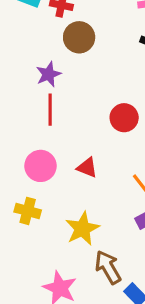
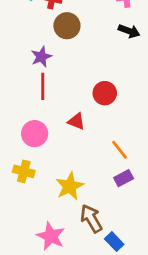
red triangle: (87, 168) -> (76, 121), moved

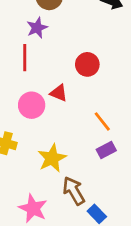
purple star: (41, 57) -> (37, 28), moved
pink circle: (35, 134) -> (32, 105), moved

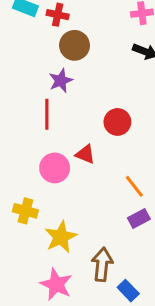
yellow star: (52, 158) -> (61, 237), moved
brown arrow: (74, 191) -> (102, 265), turned 36

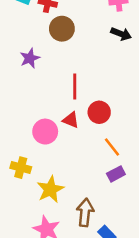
purple star: (61, 81) -> (30, 58), moved
red line: (47, 114) -> (75, 87), moved
red circle: (117, 122) -> (99, 112), moved

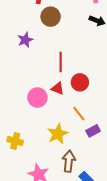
orange line: (112, 147) -> (79, 114), moved
yellow cross: (21, 168) -> (15, 141), moved
yellow star: (50, 189) -> (58, 134), moved

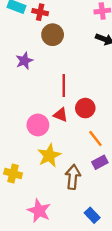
orange line: (79, 114) -> (95, 139), moved
yellow star: (58, 134) -> (49, 155), moved
brown arrow: (69, 161) -> (73, 177), moved

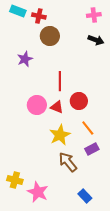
pink circle: (38, 125) -> (37, 105), moved
yellow star: (49, 155) -> (60, 135), moved
yellow cross: (13, 173) -> (15, 180), moved
brown arrow: (73, 177) -> (68, 162), turned -45

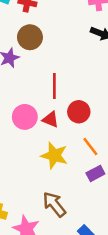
brown circle: (50, 36) -> (30, 37), moved
yellow star: (60, 135) -> (54, 155), turned -30
brown arrow: (68, 162) -> (54, 204), moved

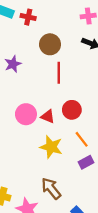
brown circle: (30, 37) -> (50, 44), moved
red line: (54, 86) -> (59, 73), moved

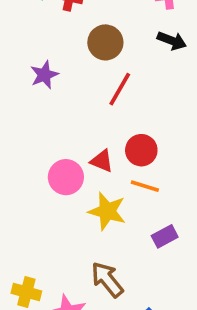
red line: (59, 73) -> (120, 89), turned 30
pink circle: (26, 114) -> (66, 177), moved
orange line: (82, 139) -> (145, 186), moved, turned -35

